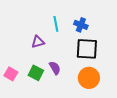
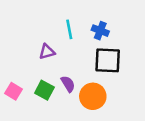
orange circle: (89, 78) -> (93, 96), moved

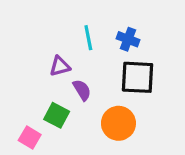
purple semicircle: (68, 84) -> (82, 90), moved
pink square: (13, 91) -> (30, 138), moved

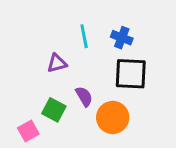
purple semicircle: (82, 90) -> (84, 96), moved
pink square: (30, 138) -> (28, 131), turned 30

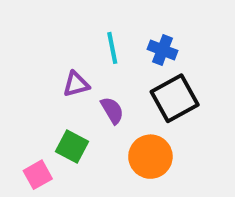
black square: (131, 74) -> (175, 98), turned -32
purple semicircle: (84, 96) -> (112, 110), moved

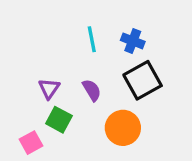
purple triangle: (76, 84) -> (49, 88), moved, turned -40

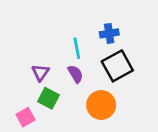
cyan line: (92, 39) -> (77, 48), moved
blue cross: (133, 41) -> (109, 33), turned -30

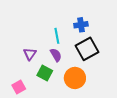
green square: (48, 98) -> (45, 73), moved

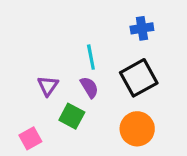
blue cross: (81, 25) -> (142, 28), moved
orange circle: (75, 78) -> (137, 129), moved

